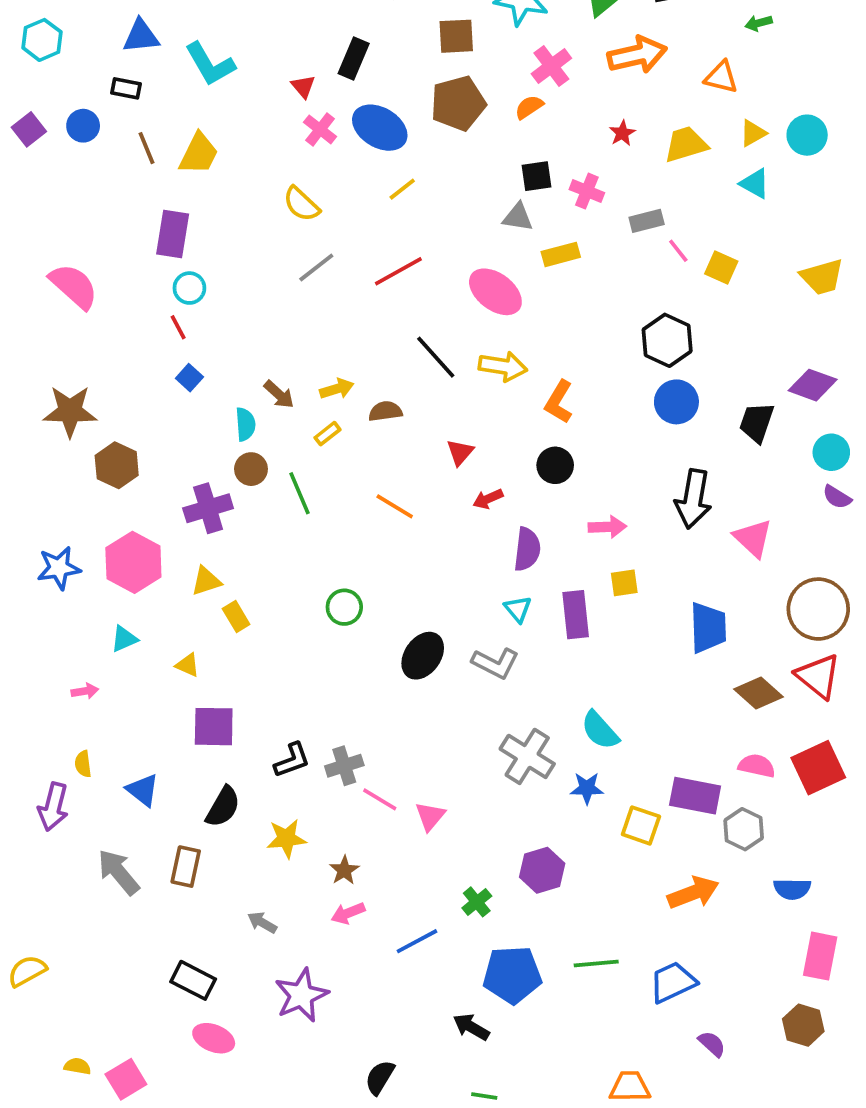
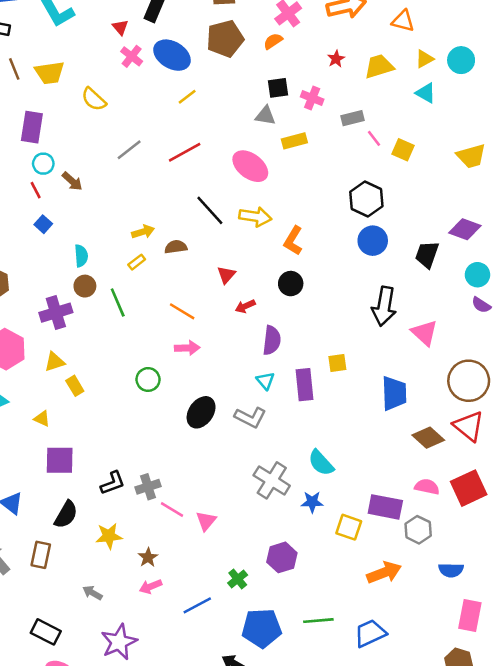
yellow trapezoid: (199, 154) -> (50, 73), turned 56
yellow semicircle: (301, 204) -> (94, 99), moved
brown arrow: (279, 394) -> (72, 181), moved
pink arrow: (607, 527) -> (187, 348), moved

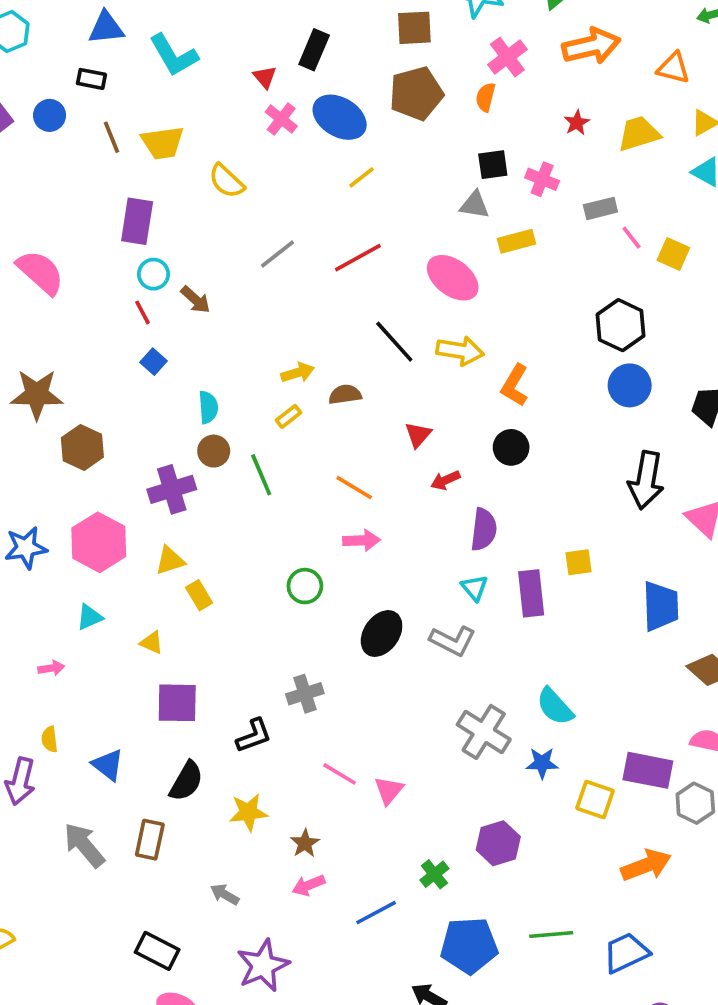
orange semicircle: (273, 41) -> (486, 97), turned -42
gray cross: (148, 487) -> (305, 694), moved

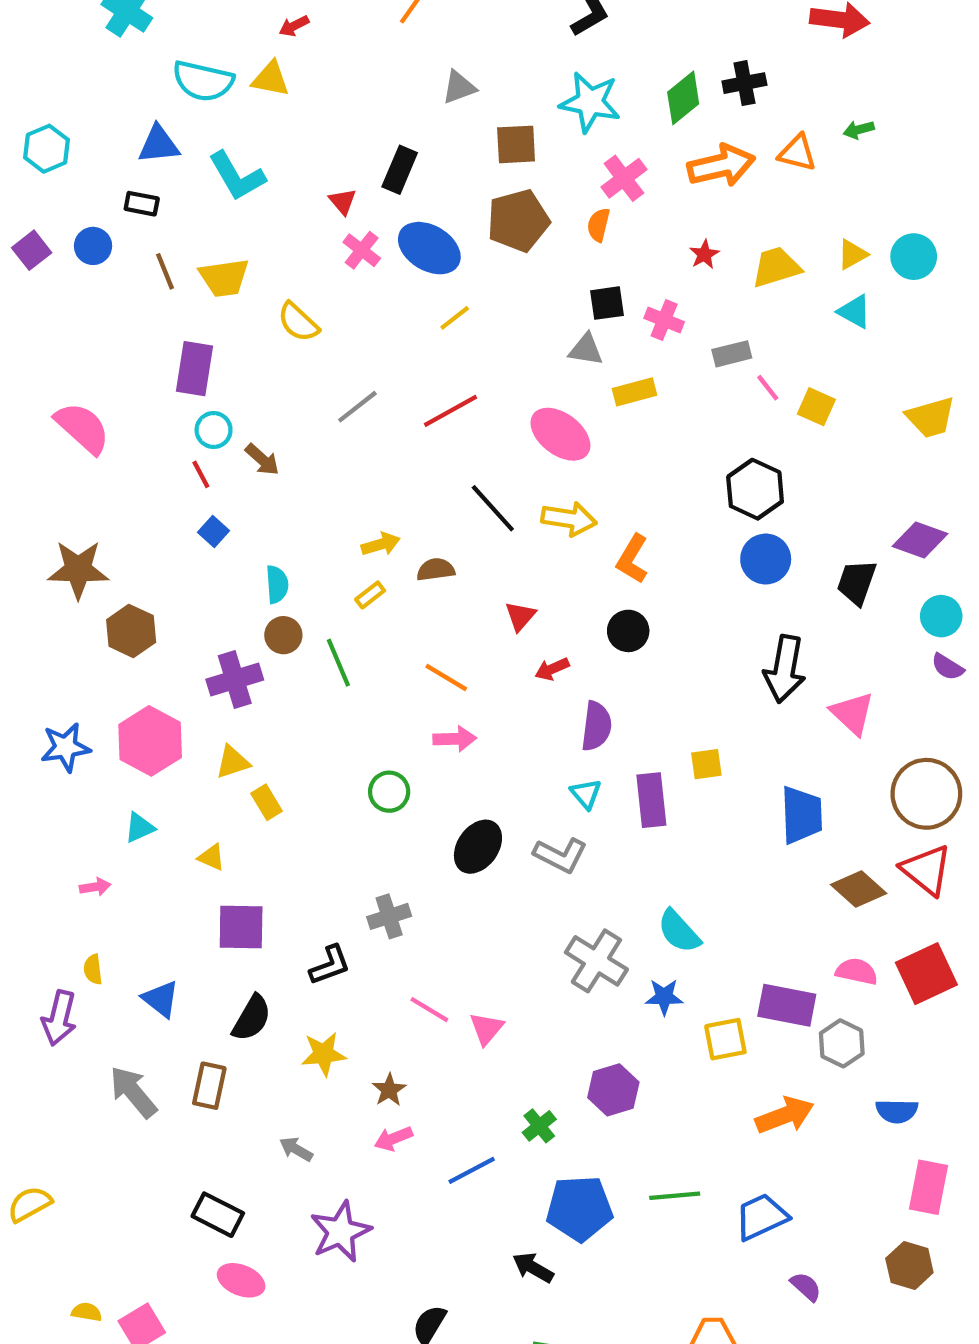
orange triangle: (673, 68) -> (797, 153), moved
yellow square: (595, 799) -> (725, 1039), turned -30

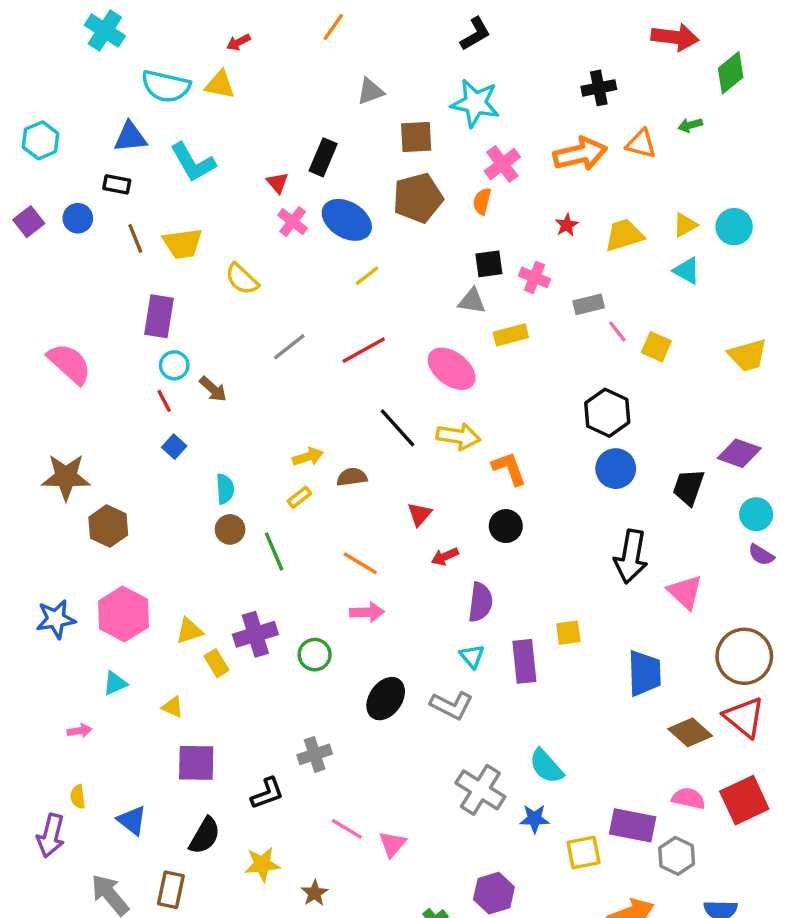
green diamond: (683, 98) -> (731, 73), moved
orange L-shape: (632, 559) -> (509, 469), turned 129
purple cross: (235, 680) -> (255, 634), moved

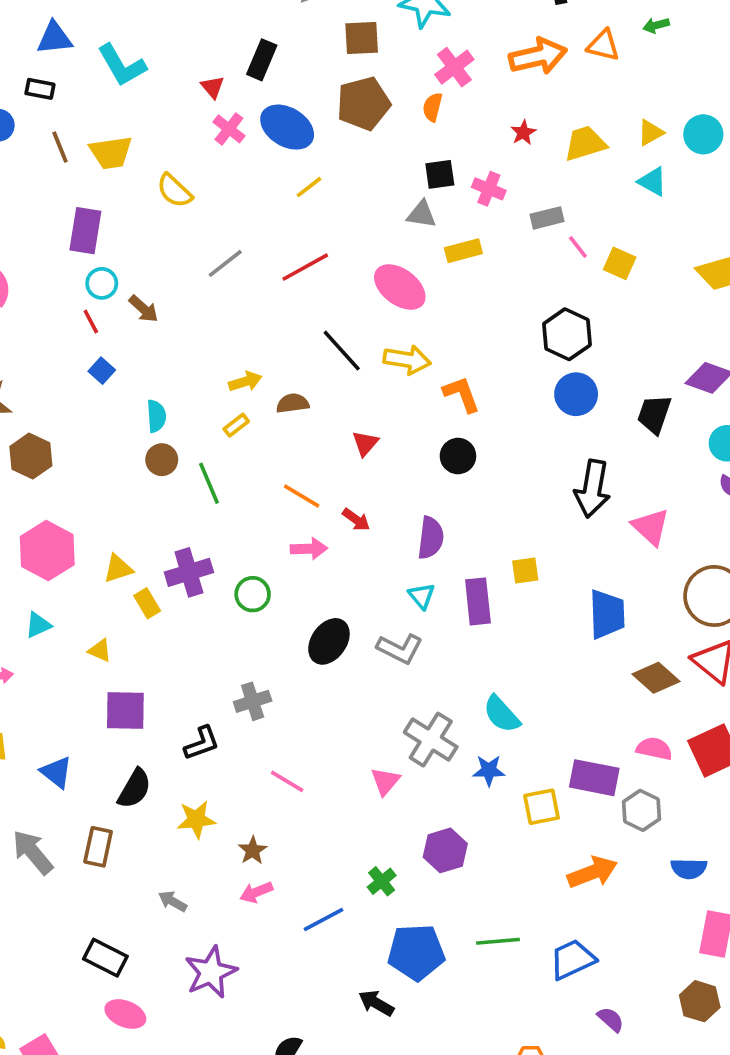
red arrow: (445, 556) -> (356, 520), moved, turned -120
pink triangle: (392, 844) -> (385, 781), moved

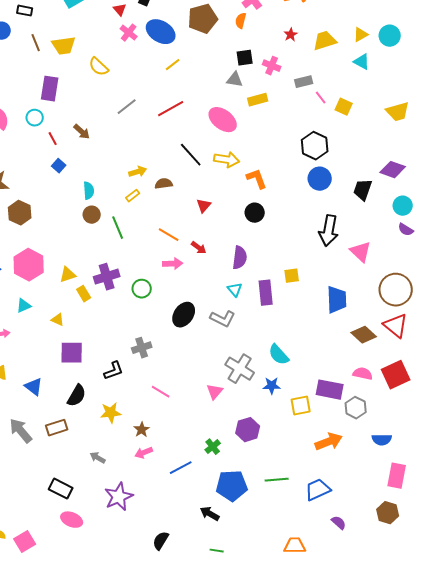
cyan circle: (102, 283) -> (35, 118), moved
brown rectangle: (98, 847) -> (57, 428), turned 60

